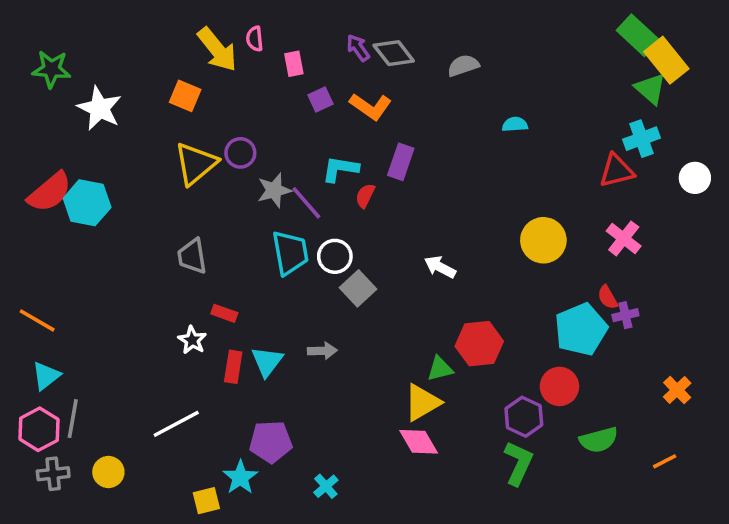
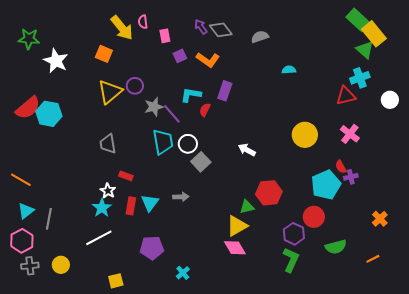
gray line: (73, 419) -> (49, 219), moved
cyan star: (240, 477) -> (102, 208), moved

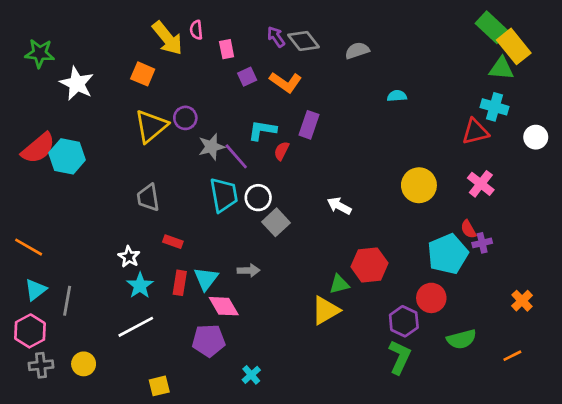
green triangle: (365, 50) -> (501, 68), turned -36
cyan cross: (360, 78) -> (495, 107), turned 36
white star: (108, 191) -> (129, 257), moved
pink diamond: (235, 248) -> (224, 306), moved

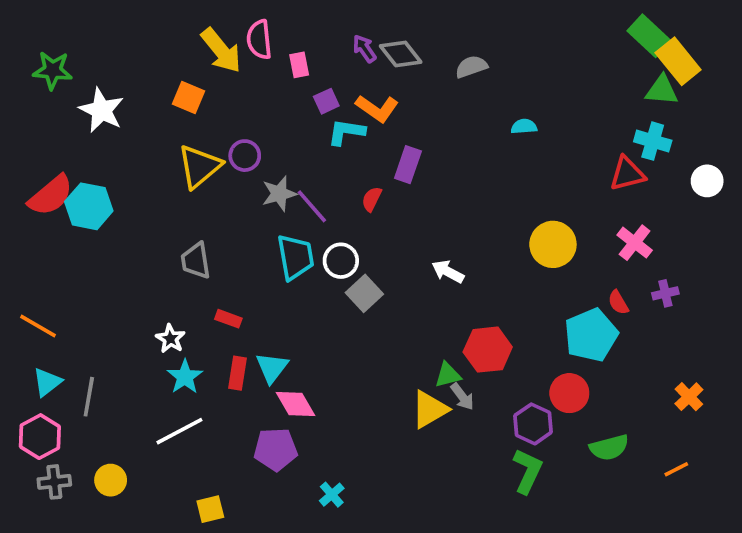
pink semicircle: (196, 30) -> (259, 39), size x1.5
cyan L-shape: (262, 130) -> (346, 132), moved
purple cross: (482, 243) -> (665, 293), moved
gray arrow: (249, 270) -> (462, 397), moved, turned 55

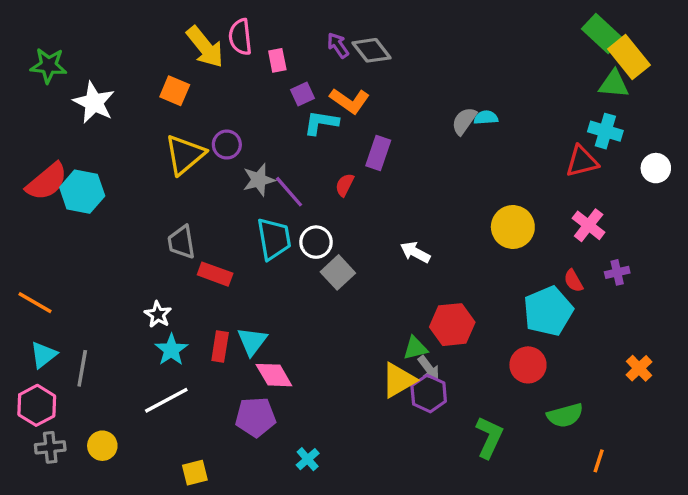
gray semicircle: (471, 67) -> (464, 121), moved, turned -36
red rectangle: (228, 319) -> (215, 274), moved, size x1.4
purple hexagon: (533, 424) -> (429, 394), moved
orange line: (676, 469) -> (599, 461), moved, turned -45

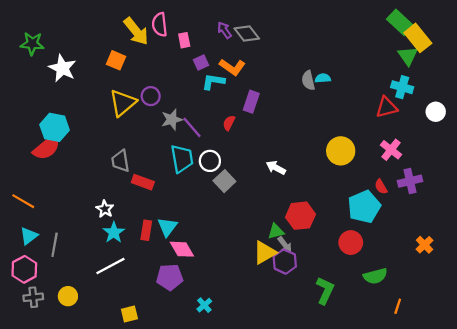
green triangle: (614, 84) -> (408, 56), turned 50
gray semicircle: (464, 121) -> (308, 80), turned -48
red semicircle: (47, 182) -> (47, 148), moved
purple cross: (617, 272) -> (410, 181), size x1.5

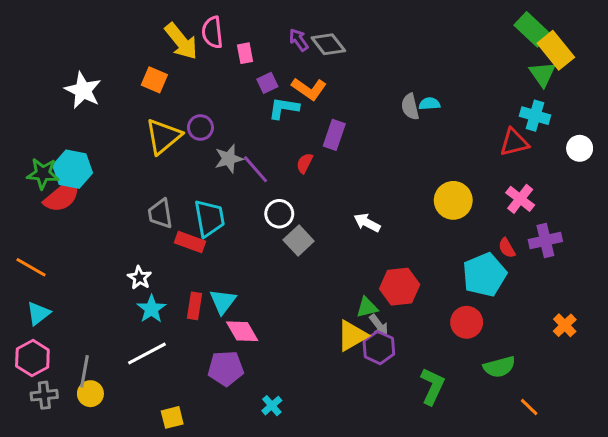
green star: (32, 44) -> (43, 174), moved
cyan trapezoid: (182, 159) -> (209, 218), moved
gray line: (55, 245) -> (84, 371), moved
orange line: (398, 306) -> (529, 407), turned -64

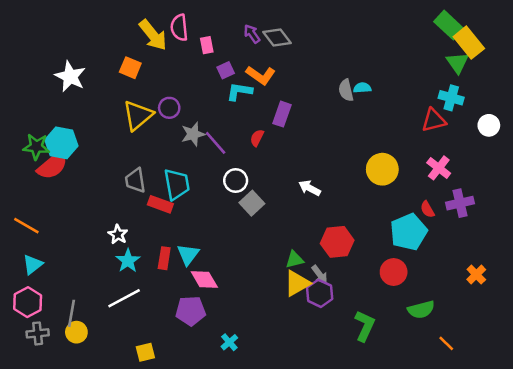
green triangle: (367, 307) -> (295, 259), moved

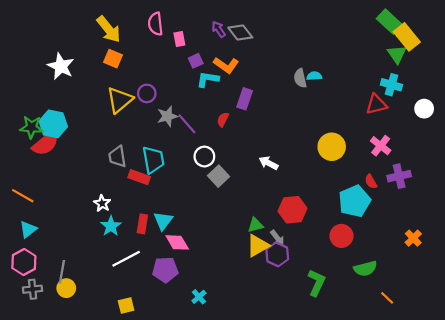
yellow arrow: (153, 35) -> (109, 29), moved
white line: (124, 298) -> (126, 259), moved

